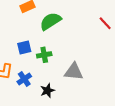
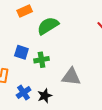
blue square: (24, 47) -> (21, 52), turned 32
blue cross: (24, 79) -> (24, 93), moved

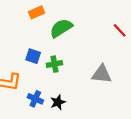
gray triangle: (71, 77) -> (102, 74), moved
blue cross: (24, 93) -> (35, 99), turned -32

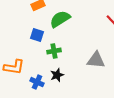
blue square: (33, 56) -> (37, 35), moved
black star: (58, 102) -> (57, 75), moved

